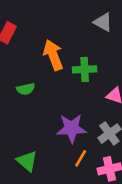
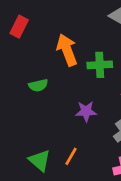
purple star: (72, 128) -> (86, 111), moved, size x0.7
orange line: (81, 158) -> (71, 156), moved

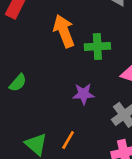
green semicircle: (38, 85) -> (18, 83), moved, turned -36

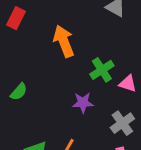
green cross: (97, 46) -> (102, 70), moved, turned -30

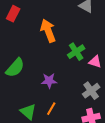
green semicircle: (19, 92) -> (15, 68), size x1.5
purple star: (83, 103) -> (49, 81), moved

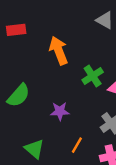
red rectangle: (13, 14) -> (16, 30), turned 56
orange line: (51, 109) -> (77, 145), moved

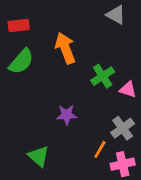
green semicircle: (19, 95) -> (21, 61), moved
orange line: (77, 145) -> (100, 149), moved

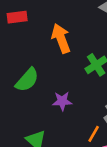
green semicircle: (21, 61) -> (27, 80), moved

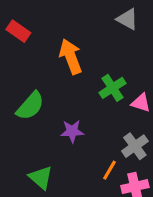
red rectangle: (17, 17) -> (18, 31), turned 42

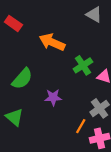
orange arrow: (71, 57) -> (52, 42), turned -45
green triangle: (41, 178) -> (14, 117), moved

